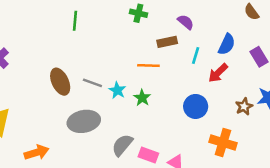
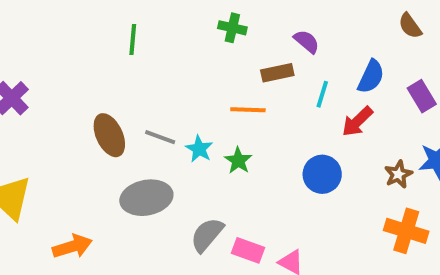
orange cross: (223, 143) -> (406, 231), moved

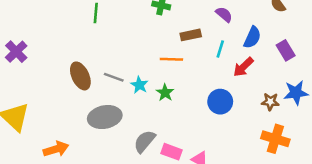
purple semicircle: (307, 41) -> (224, 14), moved
brown star: (398, 174) -> (270, 102), turned 30

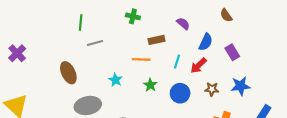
cyan line: (220, 49) -> (177, 61), moved
gray line: (114, 77) -> (95, 43), moved, turned -35
green star: (165, 93) -> (150, 85), moved
brown star: (270, 102) -> (212, 89), moved

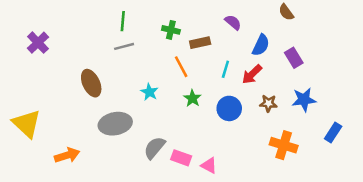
green cross: (133, 16) -> (171, 30), moved
green line: (81, 23) -> (123, 21), moved
purple cross: (17, 53) -> (38, 43), moved
orange line: (141, 59) -> (181, 67), turned 60

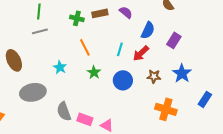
brown rectangle: (200, 43) -> (100, 13), moved
purple rectangle: (294, 58) -> (174, 40), turned 63
blue star: (304, 100) -> (182, 73), turned -30
gray semicircle: (154, 148) -> (64, 111), turned -60

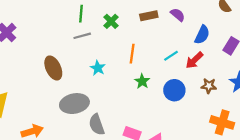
green cross: (77, 18) -> (111, 21), moved, turned 32
orange line: (85, 47) -> (132, 54), turned 36
cyan line: (120, 49) -> (171, 56), turned 40
cyan star: (60, 67) -> (98, 68), moved
gray semicircle: (64, 111) -> (97, 125), moved

